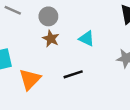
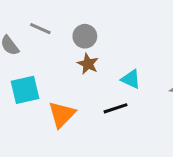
cyan triangle: (87, 39) -> (131, 79), moved

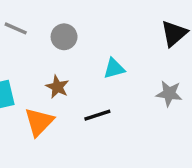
brown star: (88, 64) -> (57, 87), moved
cyan triangle: (131, 79) -> (114, 68), moved, turned -40

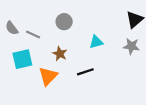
gray line: (16, 28) -> (33, 34), moved
gray star: (169, 94) -> (131, 46), moved

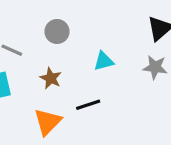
orange triangle: (48, 76) -> (48, 122), moved

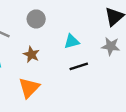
black line: (88, 105) -> (79, 66), moved

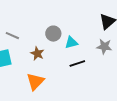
gray circle: (36, 19) -> (53, 34), moved

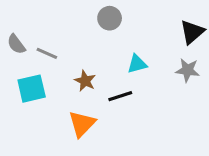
gray circle: (53, 34) -> (110, 18), moved
black line: (77, 64) -> (120, 96), moved

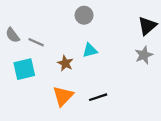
cyan triangle: (137, 64) -> (90, 50), moved
gray star: (188, 70) -> (144, 55), turned -30
black line: (120, 96) -> (98, 97), moved

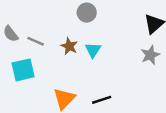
cyan triangle: (90, 50) -> (93, 50), turned -42
brown star: (65, 63) -> (69, 46), moved

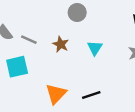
cyan triangle: (93, 50) -> (95, 48), moved

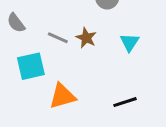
gray line: (29, 40) -> (58, 38), moved
orange triangle: (56, 94) -> (62, 96), moved, turned 30

